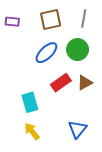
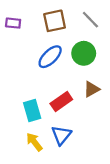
gray line: (84, 18) -> (90, 20), turned -54
red rectangle: (61, 83) -> (61, 102), moved
blue triangle: (78, 129) -> (61, 135), moved

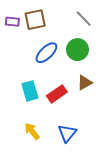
brown square: (55, 21) -> (35, 20), moved
cyan rectangle: (32, 110) -> (30, 91), moved
blue triangle: (61, 135) -> (67, 133), moved

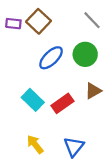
brown square: (35, 20) -> (38, 21), turned -35
cyan rectangle: (30, 91) -> (33, 100), turned -30

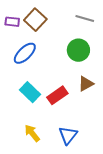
gray line: (92, 20) -> (85, 19), turned -30
blue ellipse: (51, 58) -> (25, 53), moved

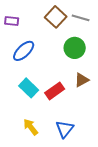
brown square: (35, 20) -> (56, 17), moved

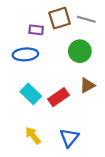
brown square: (56, 17) -> (60, 18), turned 30
purple rectangle: (12, 21) -> (36, 30), moved
blue ellipse: (24, 51) -> (25, 54), turned 40

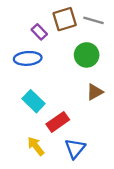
purple rectangle: (36, 30) -> (39, 32), turned 40
red rectangle: (58, 97) -> (58, 122), moved

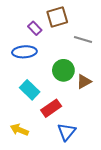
gray line: (94, 20) -> (83, 40), moved
green circle: (87, 55) -> (63, 70), moved
yellow arrow: (36, 146) -> (19, 130), moved, turned -30

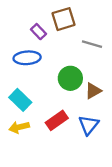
cyan rectangle: (30, 90) -> (20, 100), moved
yellow arrow: (19, 130) -> (19, 127), moved, turned -36
blue triangle: (67, 132) -> (89, 125), moved

